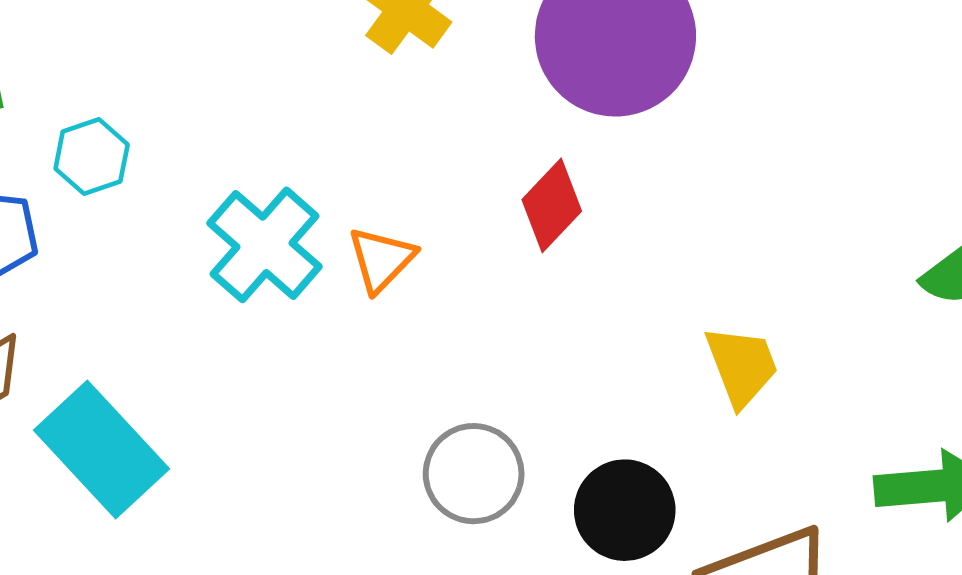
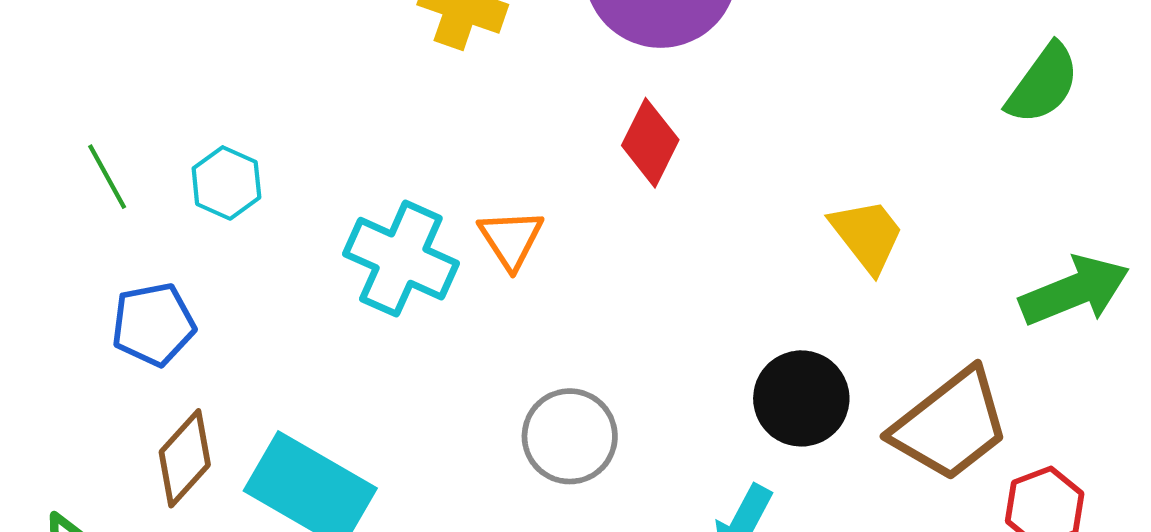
cyan hexagon: (92, 157) -> (226, 183), moved
gray circle: (474, 474) -> (570, 436), moved

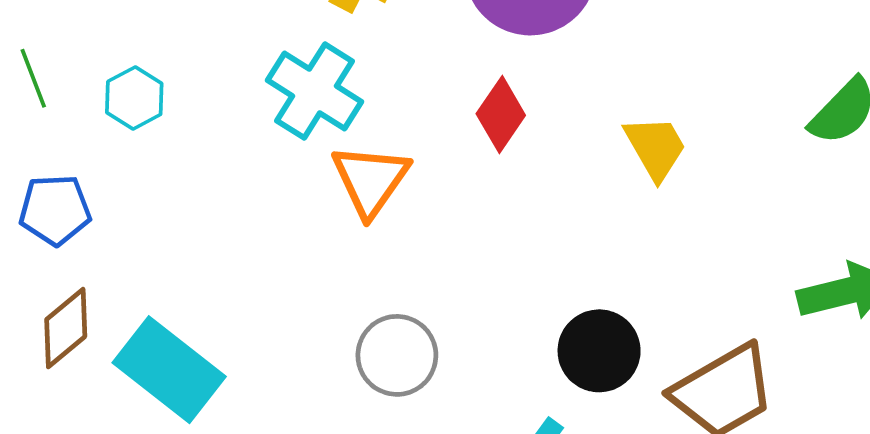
yellow trapezoid: (867, 235) -> (655, 148), moved
orange triangle: (511, 239) -> (370, 180), size x1.4
cyan cross: (401, 259) -> (315, 91), moved

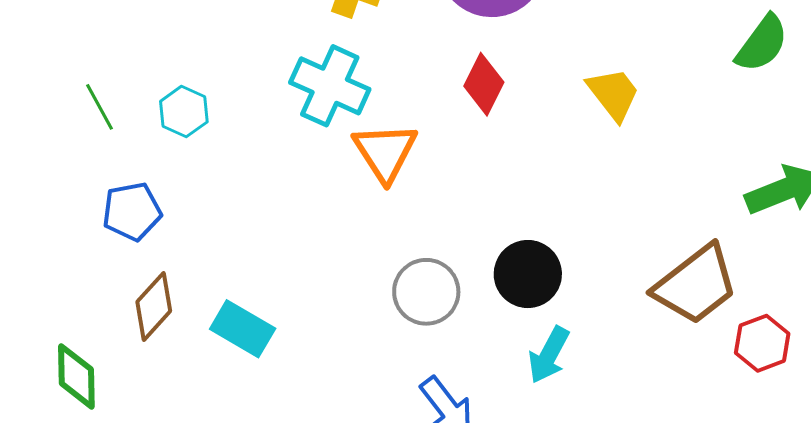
black circle: (599, 351) -> (528, 274), moved
cyan rectangle: (169, 370) -> (243, 329), size x0.7

